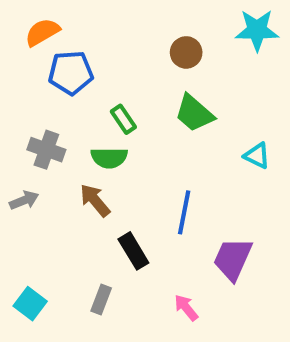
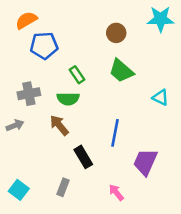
gray cross: (46, 150) -> (29, 94), turned -30

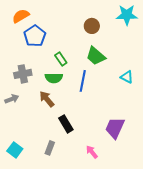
blue pentagon: (44, 46) -> (35, 36), turned -30
blue line: (115, 133) -> (83, 81), moved

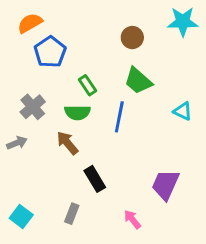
gray cross: (23, 74) -> (33, 107), turned -30

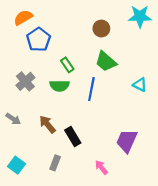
gray arrow: (17, 143) -> (13, 119), moved, turned 56
brown arrow: (67, 143) -> (47, 124), moved

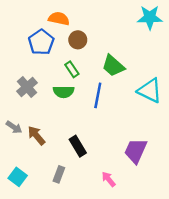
orange semicircle: (23, 17) -> (59, 19), moved, turned 42
brown circle: (101, 29) -> (78, 40), moved
cyan triangle: (140, 85) -> (150, 91), size x1.6
brown arrow: (47, 124) -> (36, 135), moved

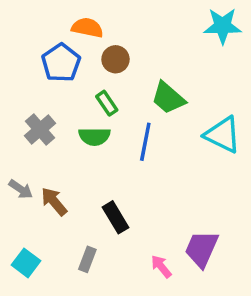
purple trapezoid: (136, 151) -> (202, 249), moved

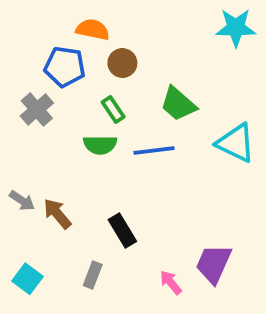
blue pentagon: (61, 63) -> (65, 67), turned -30
gray cross: (40, 129) -> (37, 110), moved
blue line: (145, 142) -> (154, 150), turned 72

